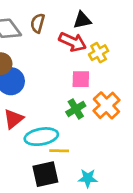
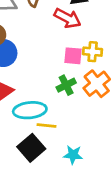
yellow cross: (99, 53) -> (93, 52), moved, turned 30
black square: (45, 174) -> (31, 148), turned -32

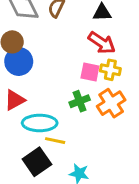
red arrow: (67, 18) -> (102, 43), moved

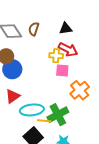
yellow cross: (110, 70) -> (56, 56), moved
green cross: (80, 101) -> (58, 115), moved, size x1.5

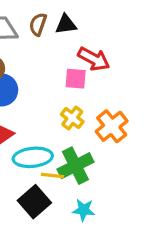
black triangle: (66, 28) -> (66, 24), moved
yellow cross: (56, 56) -> (72, 118), moved, turned 32
pink square: (62, 71) -> (76, 79), moved

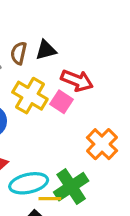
pink square: (76, 79) -> (61, 102), turned 35
yellow cross: (72, 118) -> (30, 96), moved, size x1.5

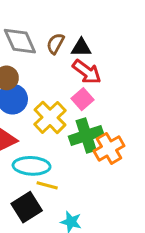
red arrow: (77, 81) -> (87, 72), moved
yellow cross: (30, 96) -> (50, 117), moved
green cross: (71, 187) -> (86, 136), moved

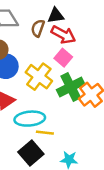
brown semicircle: (55, 44) -> (38, 28), moved

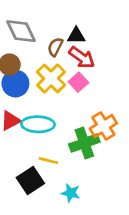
yellow cross: (39, 77) -> (51, 78), moved
green cross: (71, 87) -> (84, 143), moved
cyan ellipse: (30, 119) -> (38, 124), moved

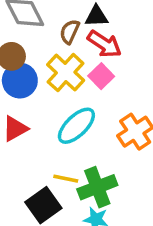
cyan ellipse: (38, 124) -> (76, 126), moved, turned -44
green cross: (84, 143) -> (97, 187), moved

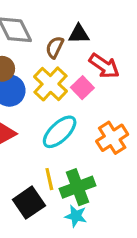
red arrow: (104, 44) -> (104, 66), moved
yellow line: (66, 179) -> (49, 179), turned 65

